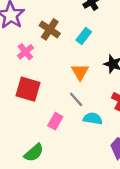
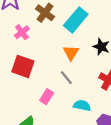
cyan rectangle: (84, 36) -> (76, 20), size x1.6
cyan semicircle: (93, 119) -> (82, 106), moved

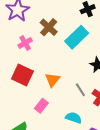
orange triangle: (71, 53) -> (52, 80), moved
gray line: (66, 78) -> (80, 90), moved

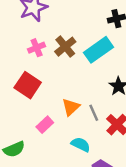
brown cross: (49, 27) -> (65, 47), moved
orange triangle: (52, 80) -> (71, 107), moved

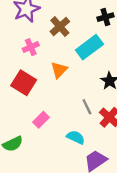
brown cross: (65, 47) -> (60, 27), moved
orange triangle: (71, 107) -> (59, 70), moved

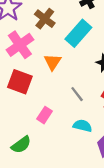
pink cross: (31, 47) -> (20, 45), size x1.6
gray line: (87, 107) -> (77, 94), moved

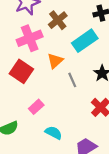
gray line: (77, 94) -> (72, 80), moved
cyan semicircle: (82, 126) -> (54, 133), moved

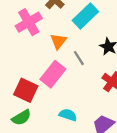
red square: (21, 71) -> (26, 90), moved
pink rectangle: (36, 107) -> (53, 74), moved, size x1.6

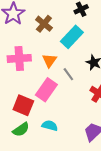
pink cross: (29, 22) -> (19, 58), moved, turned 30
cyan semicircle: (68, 115) -> (50, 126), moved

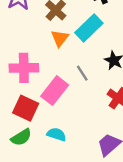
pink cross: (19, 58) -> (24, 68), moved
orange triangle: (49, 60) -> (60, 38), moved

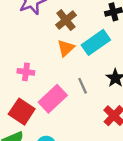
pink cross: (24, 68) -> (26, 72), size x0.6

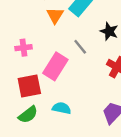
red square: (22, 112) -> (29, 86), turned -30

